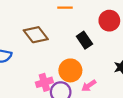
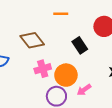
pink cross: (44, 82) -> (43, 69), moved

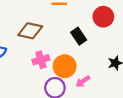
brown diamond: (32, 40) -> (30, 31), turned -40

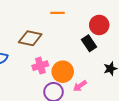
black rectangle: (79, 36) -> (89, 43), moved

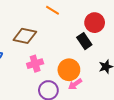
orange line: (58, 13) -> (53, 10), turned 32
orange circle: (63, 72) -> (69, 70), moved

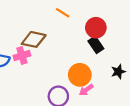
red circle: (95, 23) -> (96, 28), moved
pink cross: (35, 64) -> (22, 56), moved

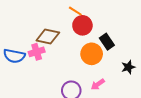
red circle: (96, 28) -> (82, 25), moved
orange circle: (80, 75) -> (92, 54), moved

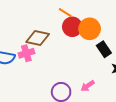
black rectangle: (107, 42) -> (104, 49), moved
orange circle: (92, 54) -> (90, 29), moved

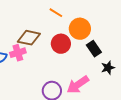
red circle: (72, 27) -> (61, 44), moved
pink arrow: (88, 86) -> (78, 85), size x1.6

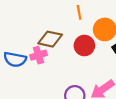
orange line: (56, 13) -> (79, 12), turned 48

